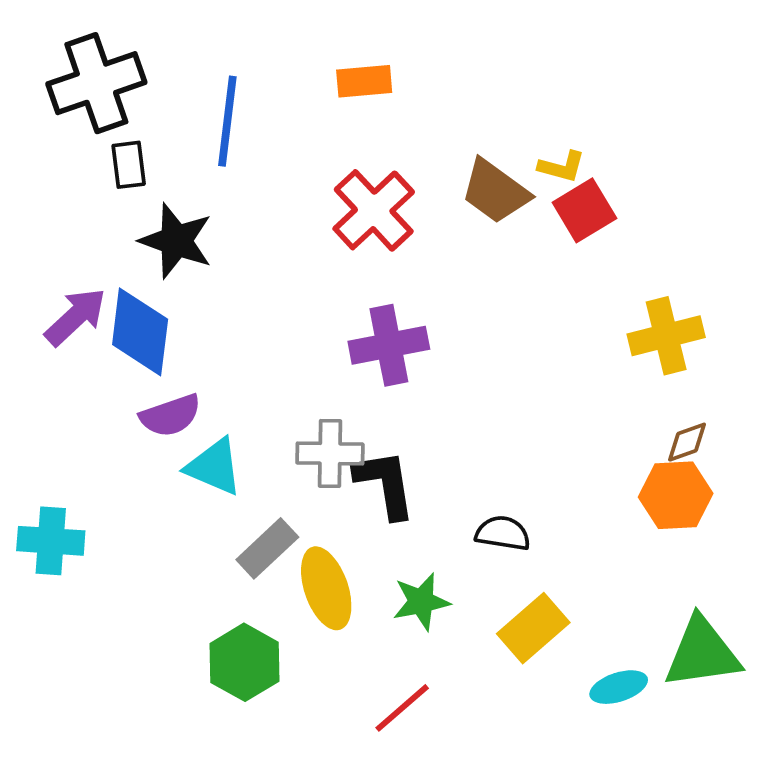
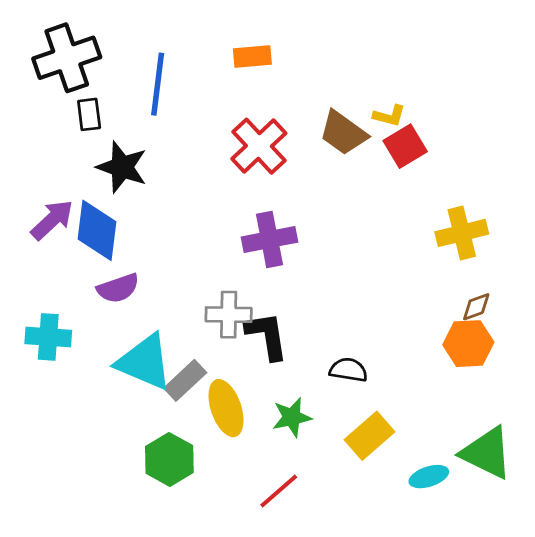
cyan triangle: (214, 467) -> (144, 362), moved, size x1.4
cyan cross: (51, 541) -> (48, 337), moved
green triangle: (702, 653) -> (487, 453), turned 34

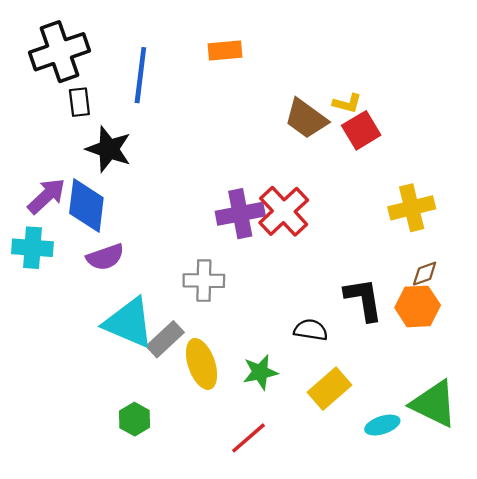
red cross: (259, 146) -> (284, 211), moved
black L-shape: (267, 336) -> (364, 299), moved
cyan cross: (48, 337) -> (32, 248), moved
green hexagon: (169, 459) -> (135, 419), moved, size x0.7

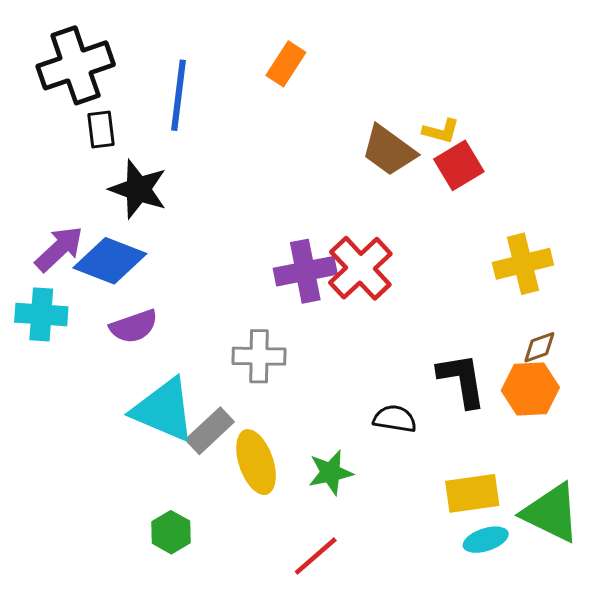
orange rectangle: (225, 50) -> (286, 64), turned -52
blue diamond: (86, 205) -> (110, 261), turned -76
yellow rectangle: (329, 389) -> (472, 493), moved, turned 33

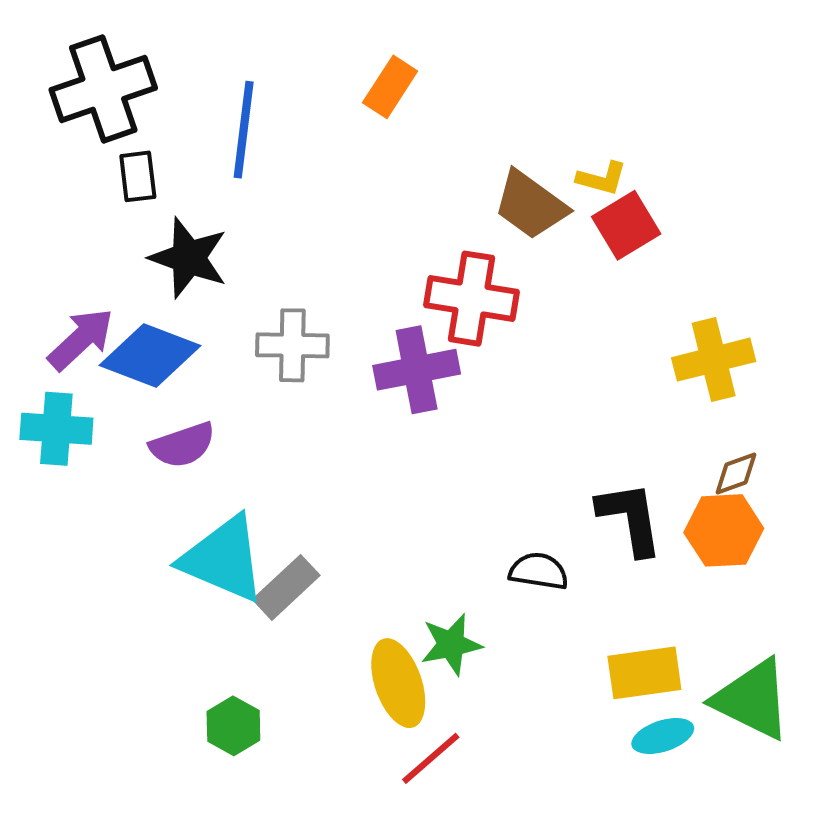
red cross: (360, 268) -> (471, 299), moved, turned -38
gray cross: (259, 356) -> (292, 345), moved
yellow ellipse: (256, 462) -> (398, 683), moved

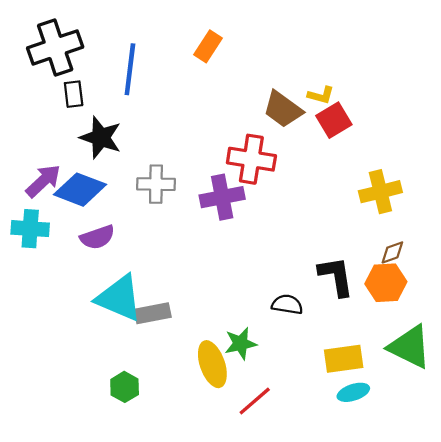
gray rectangle: (286, 587) -> (153, 313), turned 32
green triangle: (752, 699) -> (410, 347), moved
red line: (431, 758) -> (255, 401), moved

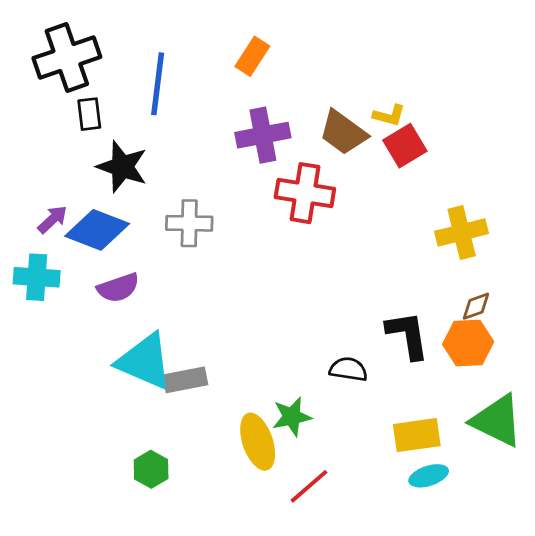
purple arrow: (43, 181) -> (52, 219), size x0.7
purple cross: (222, 197) -> (263, 135), moved

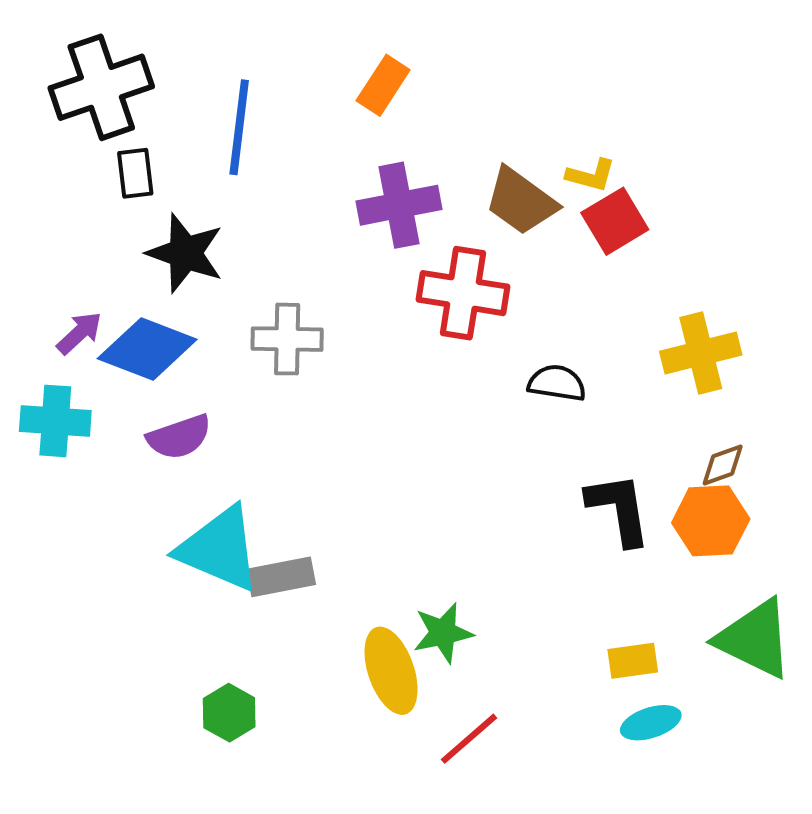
black semicircle: (348, 369) -> (557, 383), moved
yellow rectangle: (417, 435) -> (633, 661), size x0.7

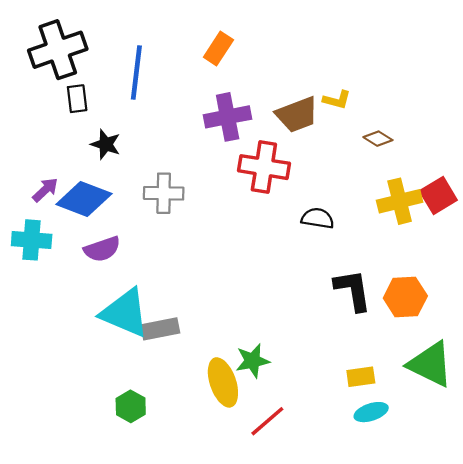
brown trapezoid: (521, 201) -> (297, 115), turned -57
red square: (615, 221) -> (438, 196), moved
black star: (185, 253) -> (106, 144), size x0.7
brown diamond: (723, 465) -> (378, 139), moved, turned 52

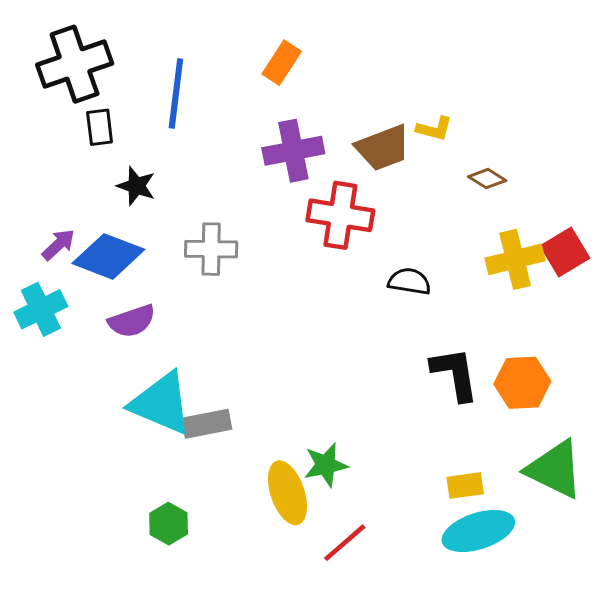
cyan cross: (32, 240) -> (41, 309), turned -30
cyan ellipse: (371, 412) -> (478, 531), size x1.6

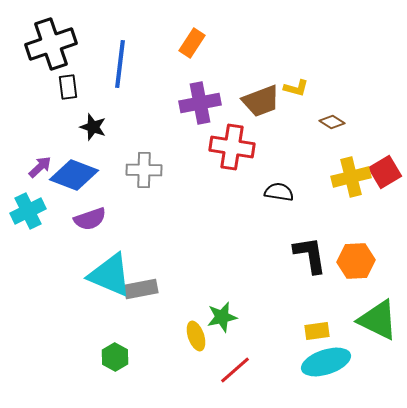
yellow ellipse: (287, 493) -> (196, 336), size x0.7

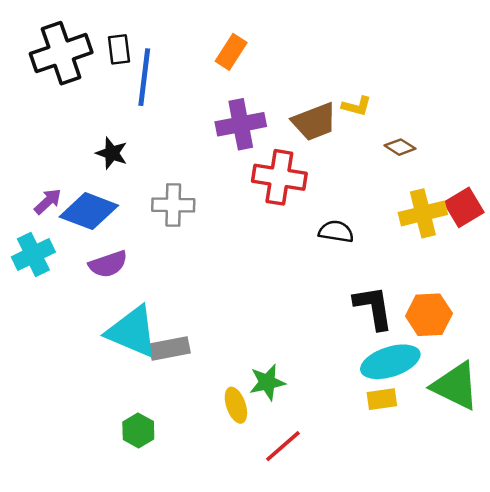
black rectangle: (68, 87) -> (119, 49), moved
cyan ellipse: (326, 362) -> (390, 362), moved

